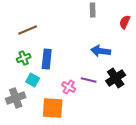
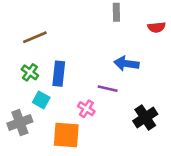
red semicircle: (125, 22) -> (157, 27), turned -120
green cross: (24, 58) -> (30, 72), turned -32
black cross: (116, 78) -> (145, 117), moved
purple line: (89, 80) -> (108, 89), moved

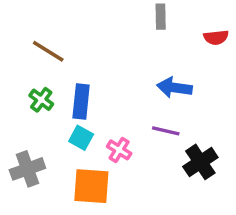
brown line: (35, 37) -> (48, 51), turned 55
purple line: (108, 89) -> (166, 131), moved
cyan square: (41, 100) -> (81, 138), moved

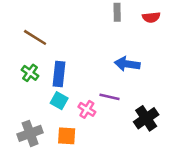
red semicircle: (216, 37) -> (151, 17), moved
purple line: (166, 131) -> (110, 97), moved
gray cross: (27, 169) -> (30, 133), moved
orange square: (91, 186) -> (67, 136), size x0.7

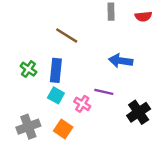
brown line: (35, 37) -> (67, 36), moved
orange square: (67, 136) -> (63, 129), turned 30

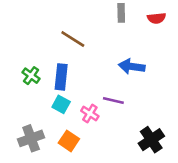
black cross: (139, 112) -> (151, 140), moved

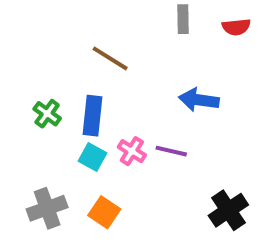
pink cross: (90, 114) -> (132, 151), moved

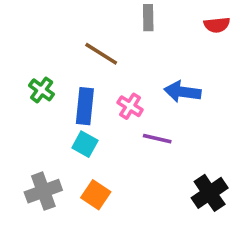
gray rectangle: (183, 19) -> (148, 18), moved
green cross: (47, 114) -> (42, 90), moved
pink cross: (132, 151) -> (130, 106), moved

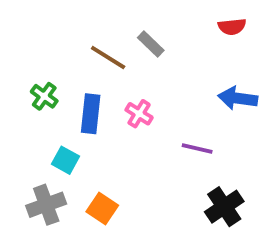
gray rectangle: (148, 18) -> (151, 44), moved, turned -45
blue arrow: (182, 92) -> (238, 98), moved
purple line: (157, 139) -> (197, 149), moved
cyan square: (85, 144) -> (66, 160), moved

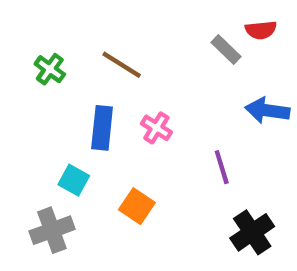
gray rectangle: (151, 44) -> (226, 50), moved
green cross: (44, 96) -> (50, 69), moved
purple line: (197, 149) -> (222, 167), turned 60
orange square: (102, 209) -> (137, 206), moved

